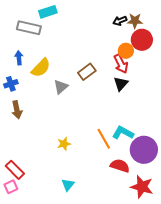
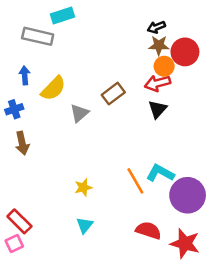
brown star: (135, 21) -> (159, 45), moved
red arrow: (121, 64) -> (158, 83), turned 102
red semicircle: (120, 166) -> (148, 230), moved
cyan triangle: (68, 185) -> (85, 225), moved

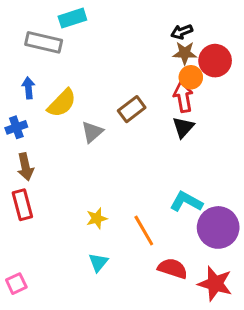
red arrow: (158, 83) -> (183, 97), turned 95
orange line: (135, 181) -> (144, 231), moved
red rectangle: (19, 221) -> (22, 205), moved, turned 30

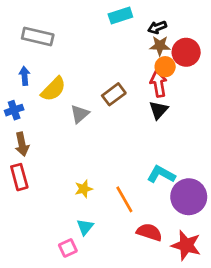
cyan rectangle: (72, 18) -> (120, 15), moved
pink square: (16, 284) -> (68, 248), moved

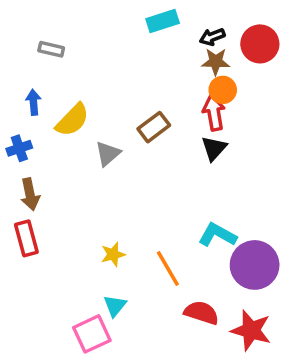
gray rectangle: (38, 36) -> (51, 49), size x0.6
red circle: (186, 52) -> (260, 44), moved
pink square: (68, 248) -> (92, 334), size x1.5

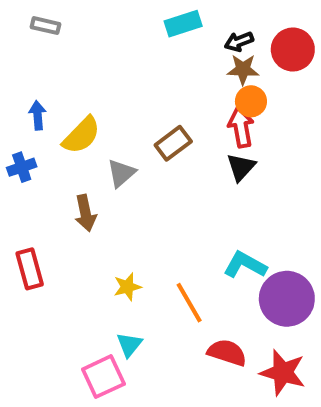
gray rectangle: (51, 49) -> (46, 26), moved
brown arrow: (30, 194) -> (85, 213), moved

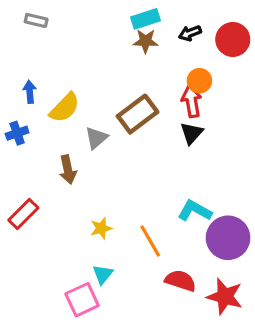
brown star: (243, 69) -> (146, 41), moved
brown rectangle: (173, 143) -> (138, 114), size x1.4
red rectangle: (30, 269) -> (23, 214), turned 60

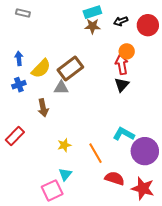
brown rectangle: (138, 114) -> (70, 69), moved
blue cross: (17, 133) -> (19, 85), moved
gray triangle: (96, 138) -> (61, 88), turned 42

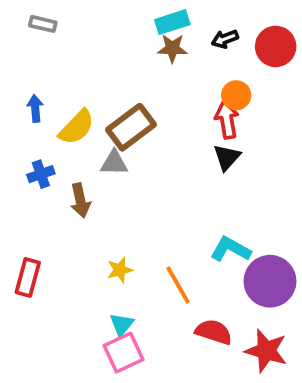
blue cross: (19, 85) -> (41, 174), moved
red rectangle: (15, 136) -> (28, 277), moved, turned -30
pink square: (52, 190) -> (124, 353), moved

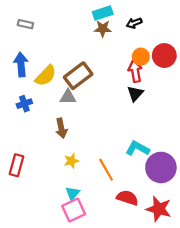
gray rectangle: (43, 24) -> (25, 24), moved
red circle: (276, 46) -> (164, 56), moved
blue arrow: (35, 108) -> (21, 64), size x1.5
brown arrow: (80, 200) -> (61, 128), moved

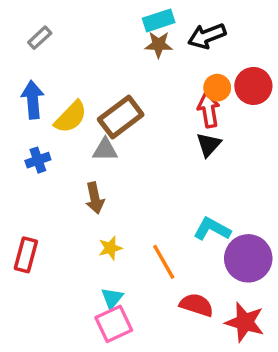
black arrow: (134, 23) -> (207, 36), size x1.5
gray rectangle: (25, 24) -> (40, 38), turned -56

